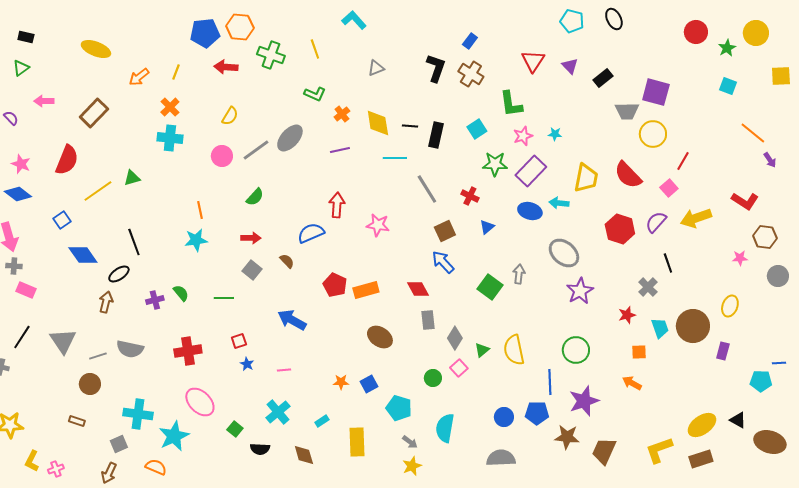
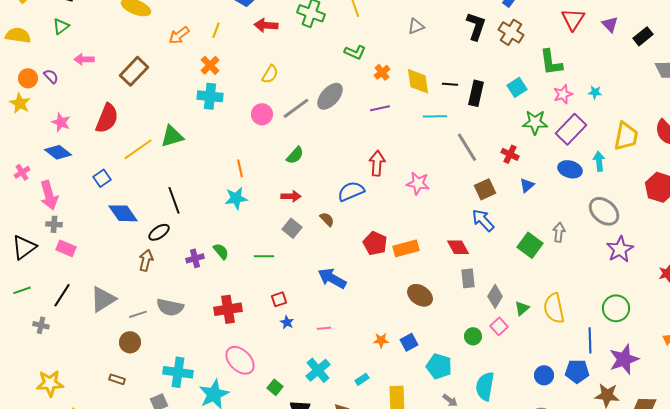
green triangle: (132, 178) -> (172, 136), size x1.4
cyan arrow: (559, 203) -> (599, 161), turned 78
gray triangle: (63, 341) -> (103, 299), turned 32

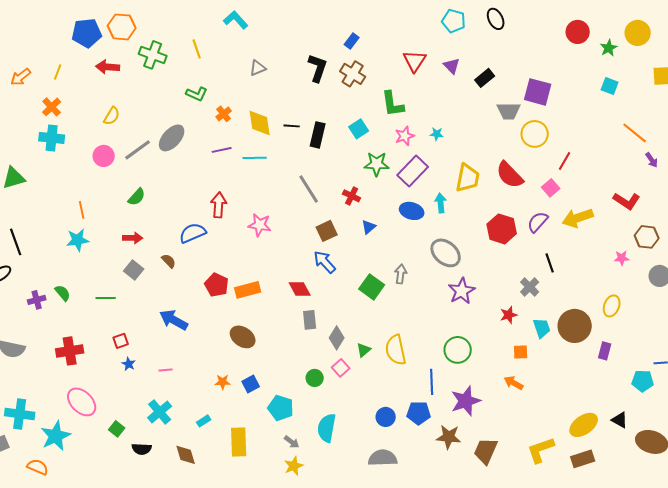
cyan line: (435, 116) -> (255, 158), moved
brown ellipse: (420, 295) -> (243, 337), moved

